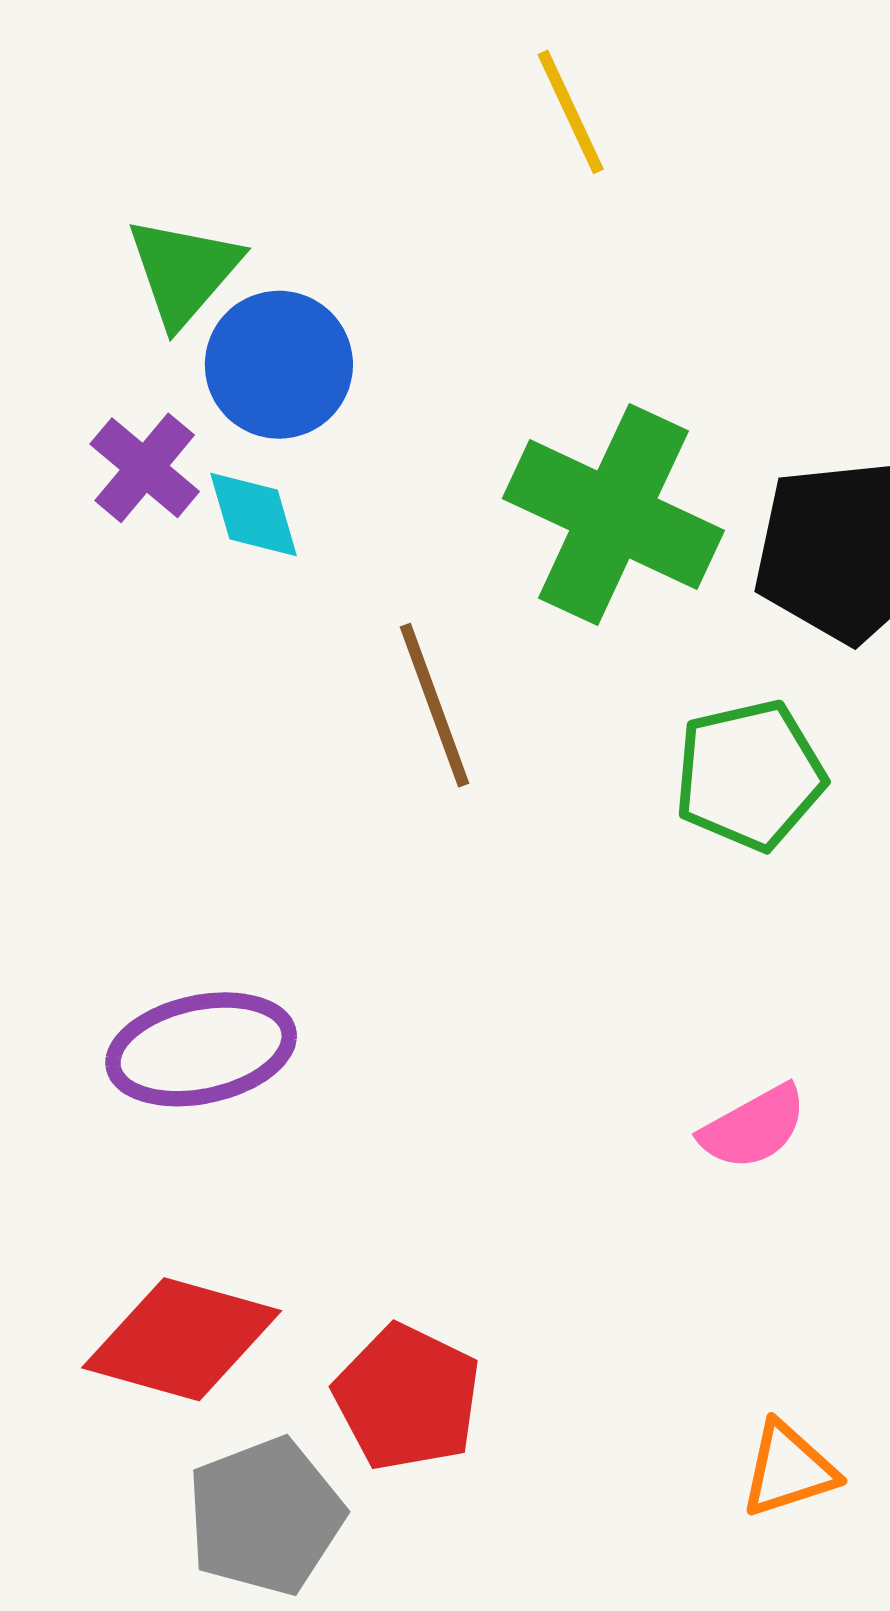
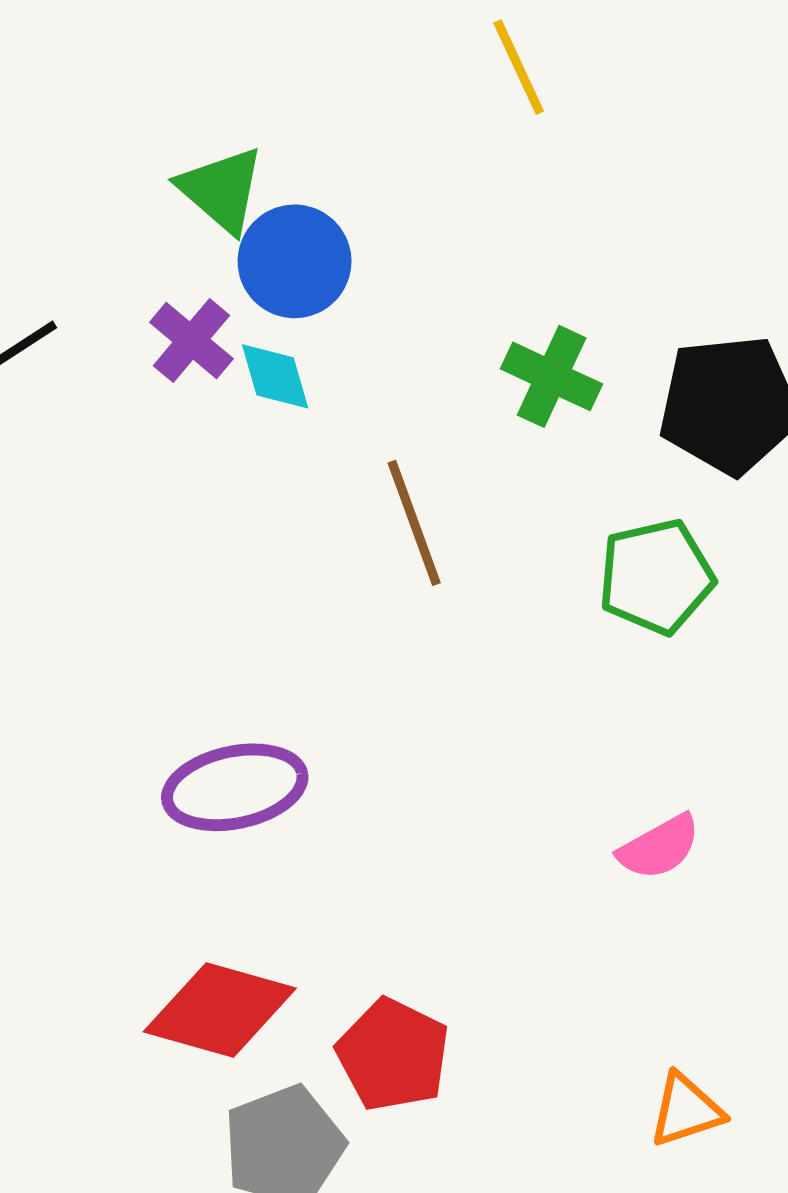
green triangle: (184, 271) -> (221, 190), turned -30
green cross: (613, 514) -> (552, 376), size x0.6

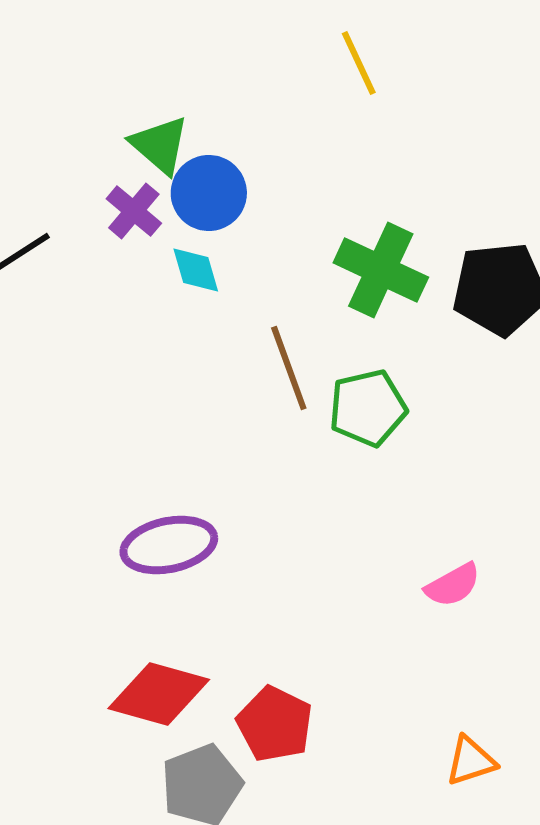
purple cross: (191, 341) -> (134, 211), moved
green cross: (552, 376) -> (381, 270), size x1.4
green pentagon: (656, 577) -> (368, 408), moved

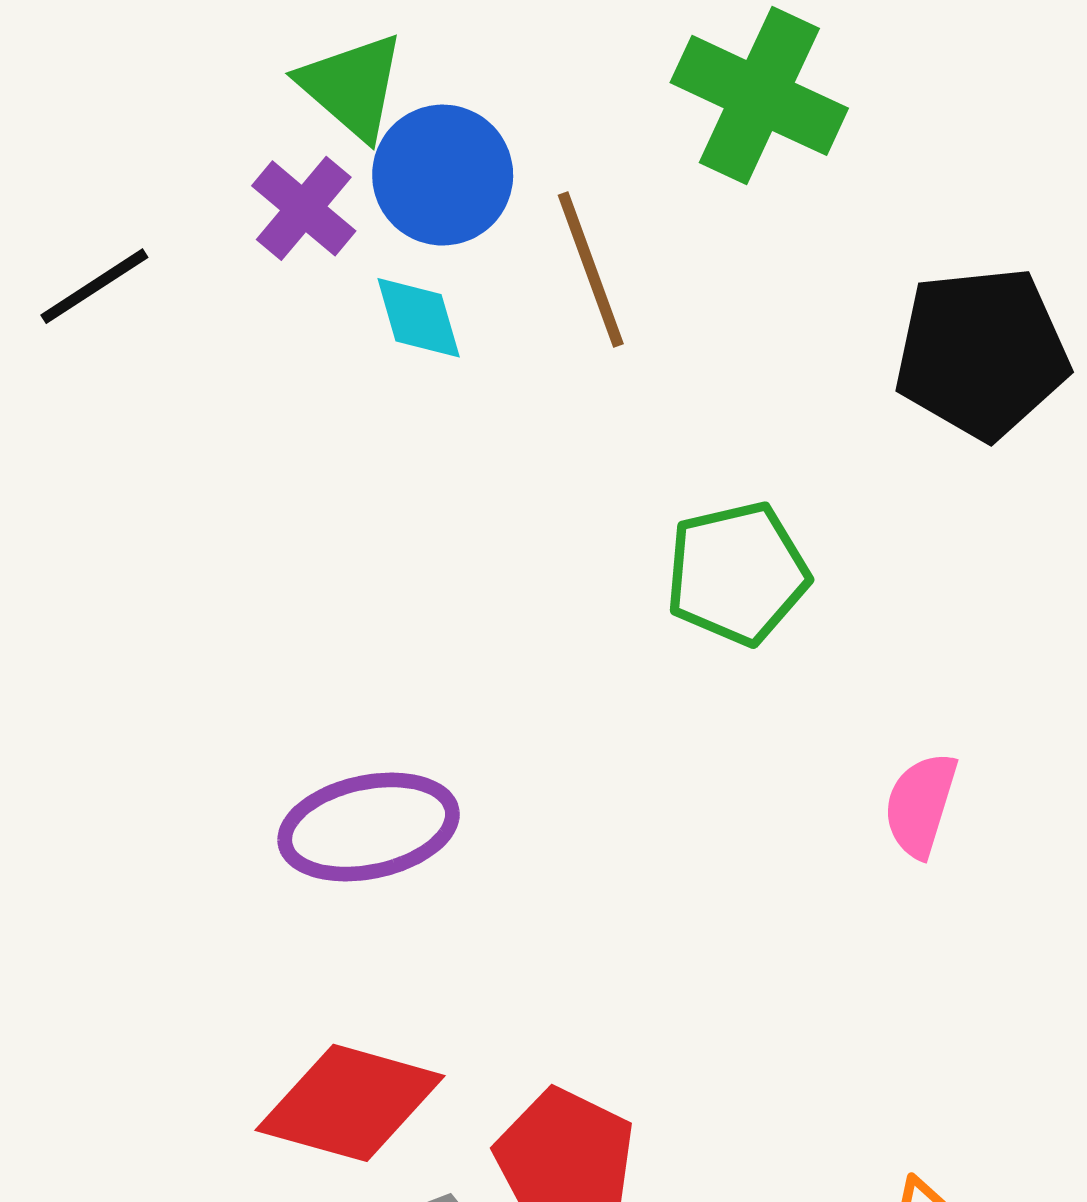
green cross: (381, 270) -> (759, 95), moved
brown line: (289, 368) -> (591, 270), moved
pink semicircle: (453, 585) -> (920, 805), moved, turned 136

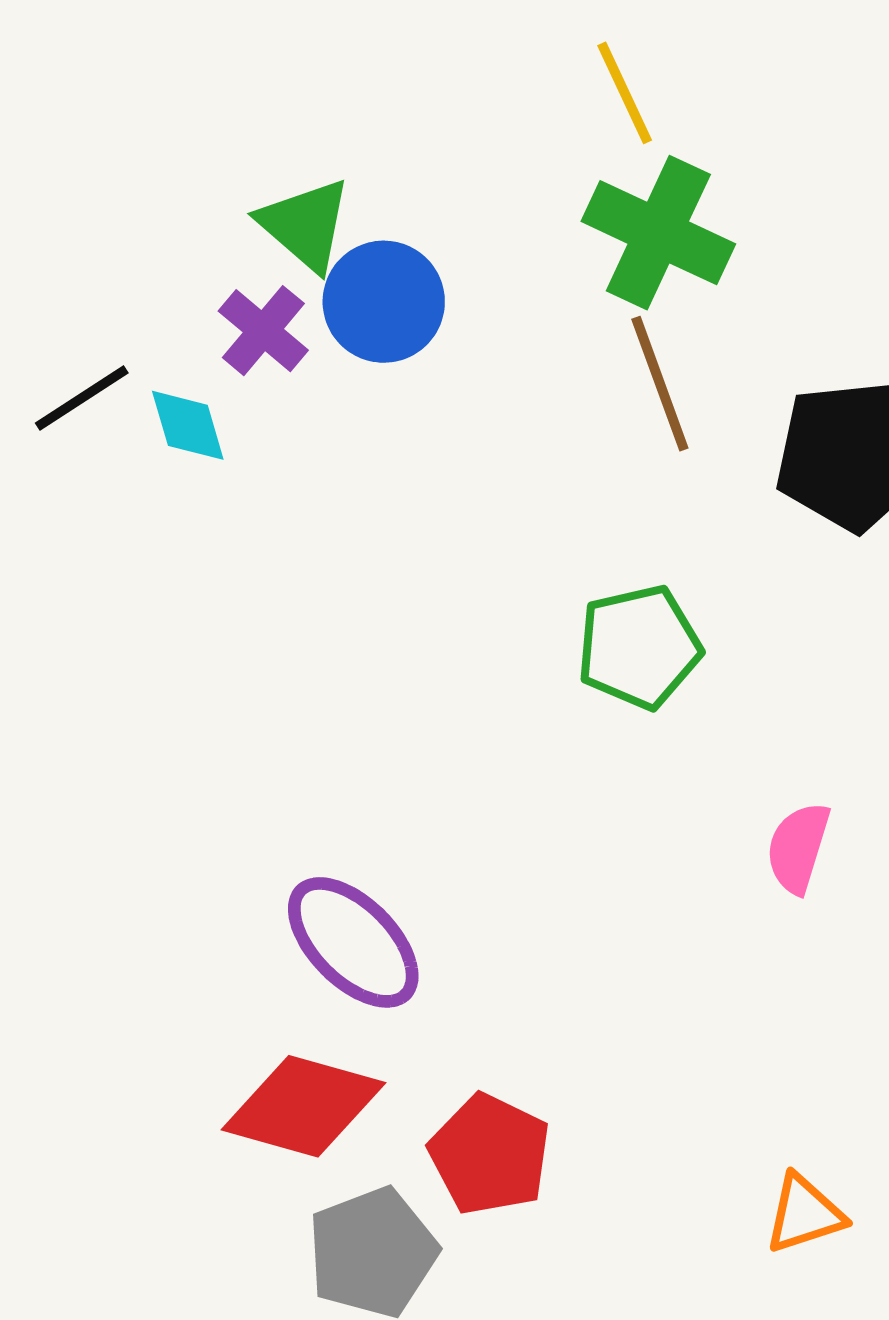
brown line: (591, 270) -> (660, 384), moved
cyan diamond: (419, 318) -> (188, 425), moved
purple ellipse: (369, 827) -> (353, 942), moved, turned 57

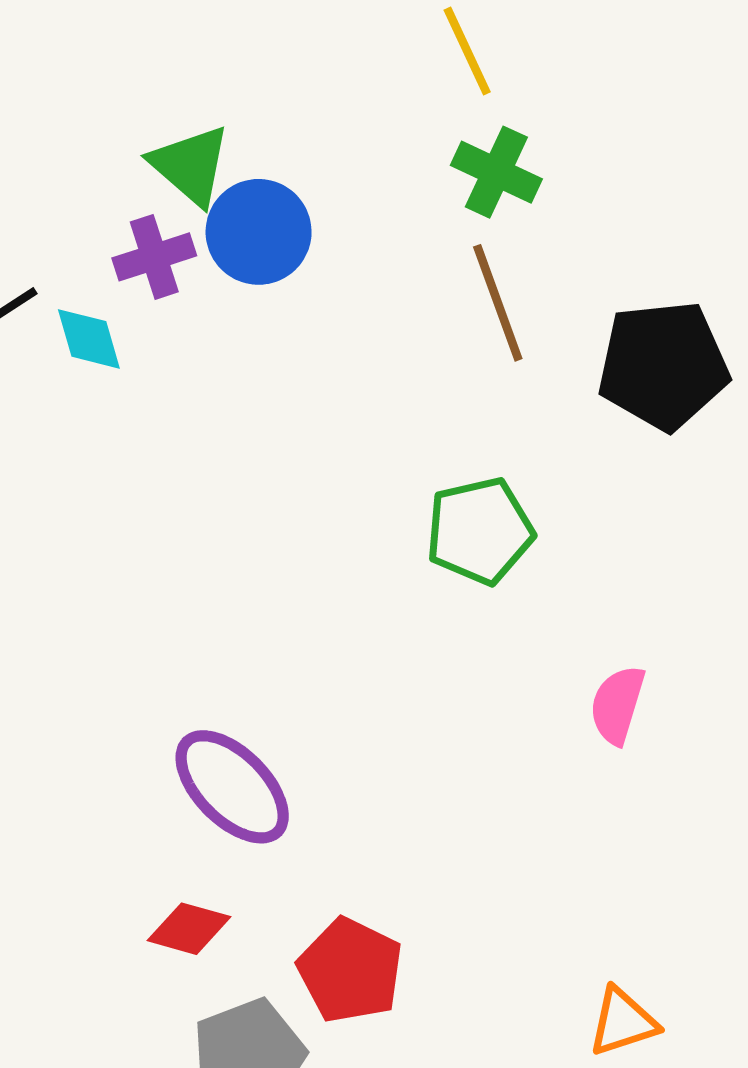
green cross: (658, 233) -> (496, 172), size x0.7
purple cross: (263, 331) -> (154, 257), turned 32
red diamond: (303, 1106) -> (189, 929), size x0.6

